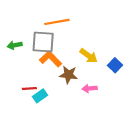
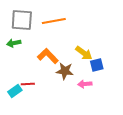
gray square: (43, 42) -> (22, 20), moved
blue square: (115, 65) -> (97, 65), moved, turned 32
cyan rectangle: (40, 96) -> (15, 91), moved

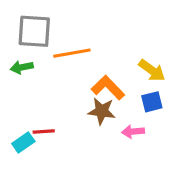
orange line: (54, 21) -> (72, 53), moved
yellow arrow: (84, 53) -> (152, 70), moved
orange L-shape: (48, 56) -> (108, 88), moved

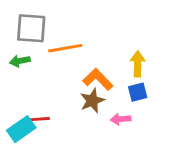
yellow arrow: (152, 70) -> (138, 64), turned -125
brown star: (102, 111) -> (92, 101), turned -30
cyan rectangle: (23, 143) -> (21, 129), size x1.4

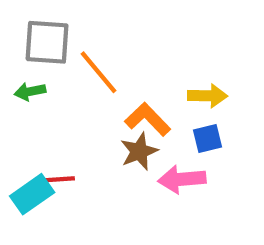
orange line: (65, 48) -> (98, 72), turned 60
yellow arrow: (138, 64) -> (208, 96), turned 90
pink arrow: (121, 119) -> (182, 179), size x1.5

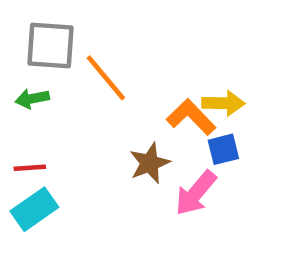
orange L-shape: (148, 119) -> (191, 117), moved
red line: (60, 179) -> (30, 168), moved
pink arrow: (182, 179) -> (196, 193), turned -45

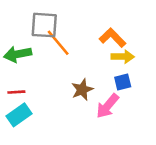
gray square: (51, 46) -> (44, 25), moved
green arrow: (32, 99) -> (18, 54), size x1.5
orange L-shape: (191, 117) -> (113, 38), moved

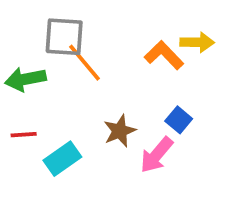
yellow arrow: (123, 57) -> (197, 42), moved
blue square: (123, 82) -> (179, 120), turned -36
cyan rectangle: (19, 115) -> (62, 159), moved

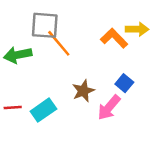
red line: (24, 135) -> (13, 108), moved

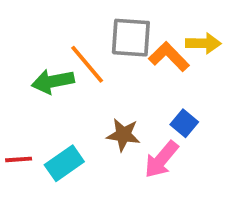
gray square: (45, 25) -> (131, 38), moved
green arrow: (18, 55) -> (53, 81), moved
brown star: (83, 91) -> (123, 135), turned 30

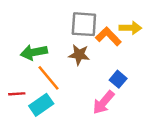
orange line: (87, 64) -> (48, 78), moved
brown star: (123, 135) -> (79, 55), moved
red line: (19, 159) -> (17, 94), moved

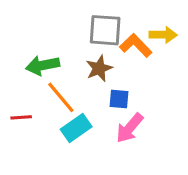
brown star: (79, 55) -> (99, 68), turned -30
blue square: (118, 79) -> (119, 99), moved, turned -35
cyan rectangle: (41, 105) -> (76, 128), moved

